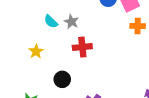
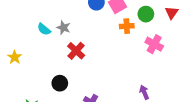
red cross: (82, 47) -> (76, 51), turned -36
yellow star: (36, 51) -> (15, 57), moved

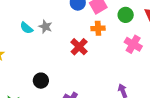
orange cross: (127, 26) -> (98, 28), moved
red cross: (76, 51) -> (79, 47), moved

